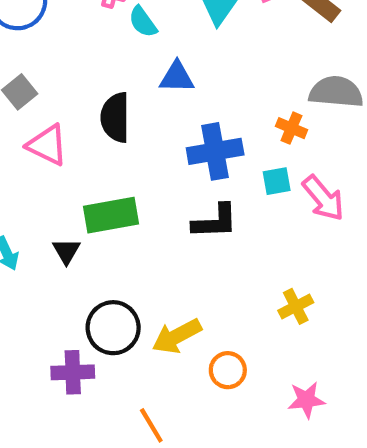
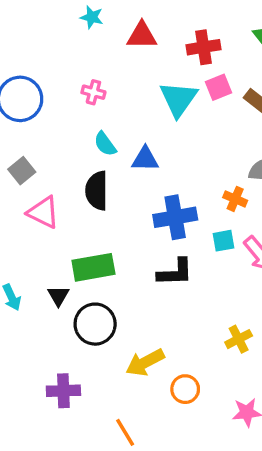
cyan semicircle: (143, 22) -> (105, 144), moved
black circle: (113, 328) -> (95, 324), moved

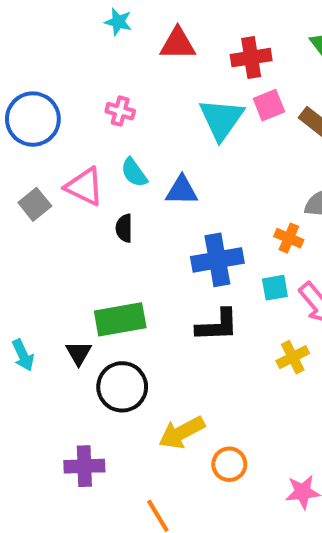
black semicircle: (97, 191) -> (124, 228), size x0.6
pink triangle: (43, 212) -> (84, 186), moved
yellow cross: (239, 339) -> (293, 357), moved

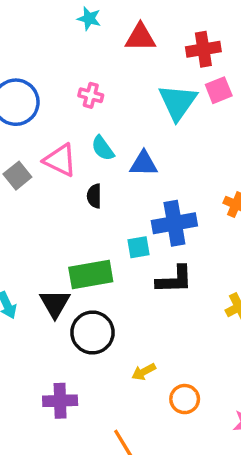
cyan square: (275, 288) -> (139, 247), moved
black triangle: (79, 353) -> (55, 303), size x1.4
yellow arrow: (182, 432) -> (144, 372), size x0.6

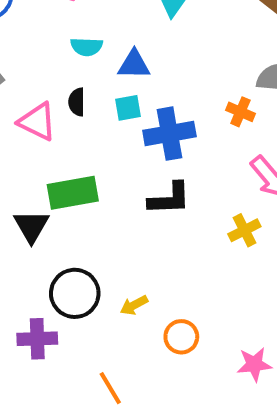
cyan semicircle: (103, 148) -> (87, 47), turned -52
pink triangle: (60, 160) -> (37, 122), moved
cyan square: (139, 247) -> (128, 108), moved
black circle: (92, 333) -> (75, 293), moved

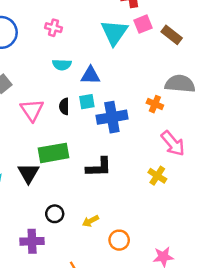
black semicircle: (77, 102) -> (64, 106), moved
pink triangle: (37, 122) -> (32, 110), turned 30
black L-shape: (169, 199) -> (99, 167), moved
yellow cross: (244, 230) -> (157, 176), turned -30
black circle: (75, 293) -> (55, 214), size x0.6

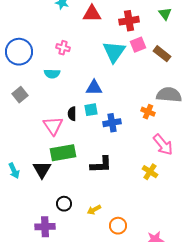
cyan semicircle: (62, 65) -> (52, 74), moved
pink triangle: (32, 110) -> (53, 126), moved
blue cross: (112, 117) -> (112, 123), size x0.7

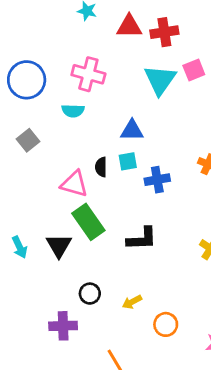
red cross: (129, 21) -> (164, 32), moved
pink cross: (63, 48) -> (88, 74), size x1.6
pink triangle: (53, 126) -> (74, 184), turned -40
green rectangle: (63, 153) -> (88, 222), turned 65

